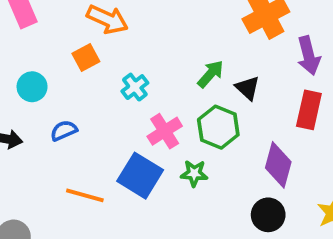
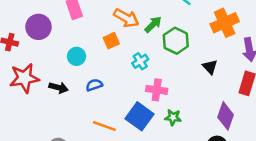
green arrow: (211, 74) -> (153, 24), moved
green hexagon: (218, 127) -> (176, 41), moved
pink cross: (165, 131) -> (157, 90), turned 36

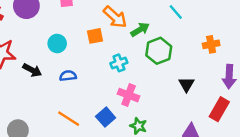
orange cross: (225, 23) -> (211, 44), size x0.6
blue square: (140, 116) -> (106, 117), size x0.7

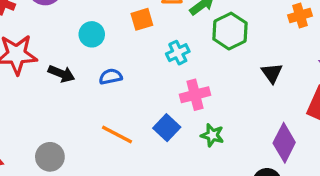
pink cross: (129, 95) -> (195, 95), turned -30

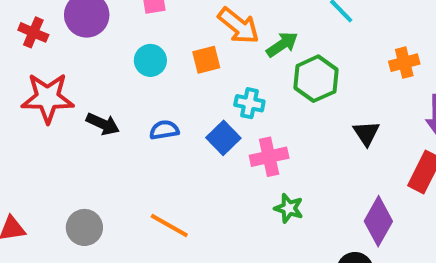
cyan circle: (92, 34) -> (150, 60), moved
cyan cross: (178, 53) -> (249, 103), turned 35
blue square: (167, 128) -> (223, 138), moved
orange line: (117, 135) -> (169, 225), moved

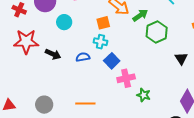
cyan circle: (150, 60) -> (64, 22), moved
cyan cross: (249, 103) -> (100, 42), moved
pink cross: (269, 157) -> (126, 78), moved
orange line: (169, 225) -> (85, 104), turned -30

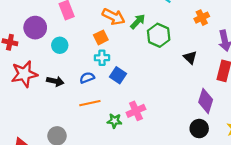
pink cross: (126, 78) -> (136, 111), moved
green star: (144, 95) -> (114, 121), moved
orange line: (85, 104) -> (90, 103), moved

